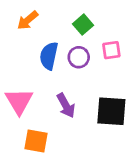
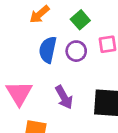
orange arrow: (28, 20) -> (40, 14), moved

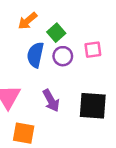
green square: (80, 20) -> (56, 33), moved

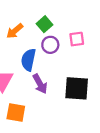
orange arrow: (28, 21) -> (15, 31), moved
blue semicircle: (35, 55) -> (28, 60), moved

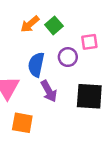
orange arrow: (15, 31) -> (30, 24), moved
purple circle: (50, 45) -> (68, 57), moved

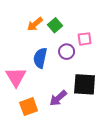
purple arrow: (49, 91) -> (58, 98), moved, turned 78
orange square: (22, 123) -> (29, 107), turned -30

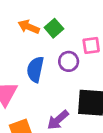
orange arrow: (35, 24) -> (29, 27), turned 63

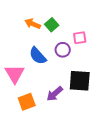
blue semicircle: (35, 69) -> (38, 56), turned -54

